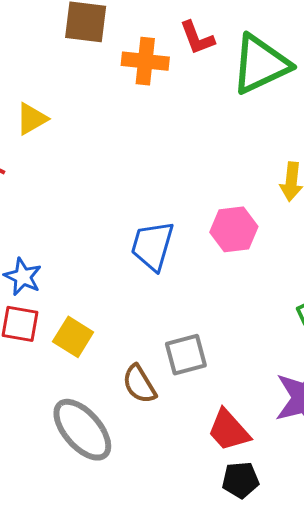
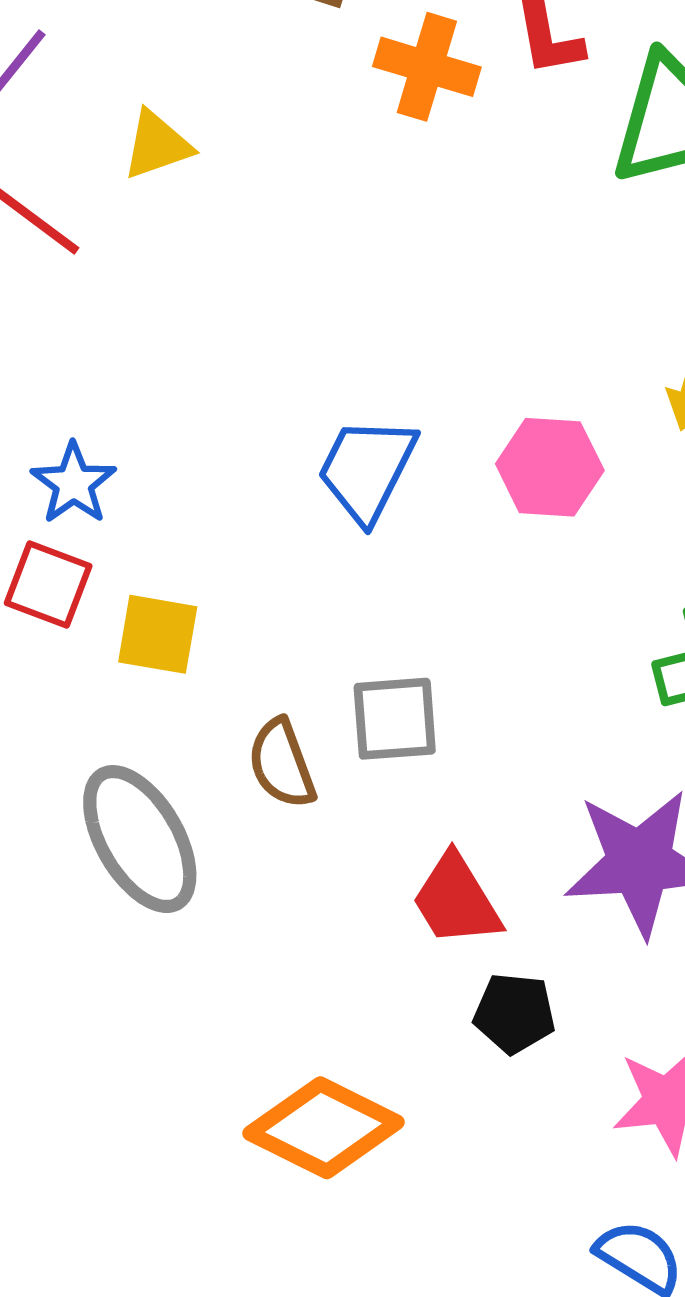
yellow square: (73, 337) -> (158, 634), turned -33
black pentagon: (240, 480) -> (514, 1013), moved

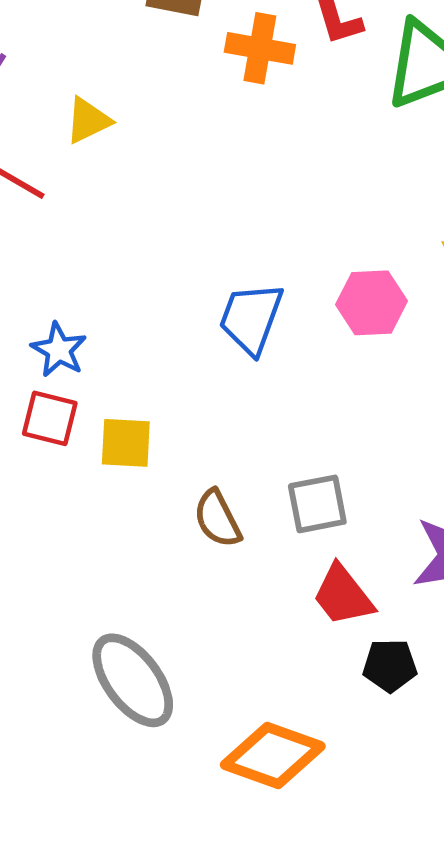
gray square: (395, 719) -> (317, 504), moved
gray ellipse: (140, 839) -> (133, 680), moved

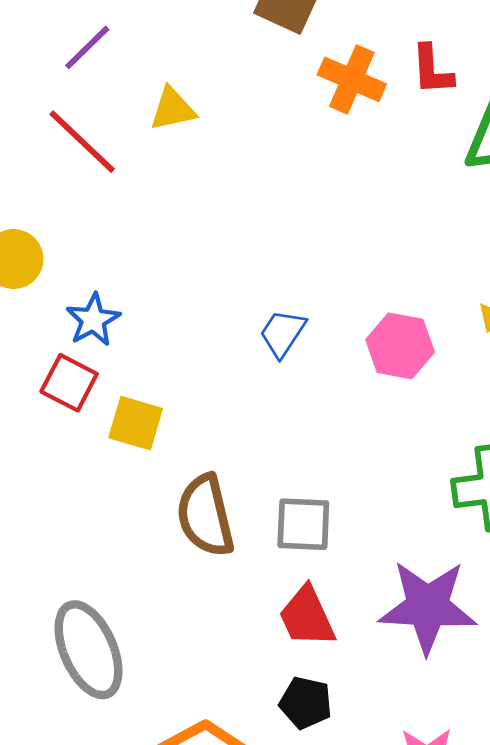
blue trapezoid: (251, 318) -> (282, 333), size x0.7
brown semicircle: (217, 519) -> (205, 516), size x1.4
black pentagon: (390, 665) -> (306, 703), moved

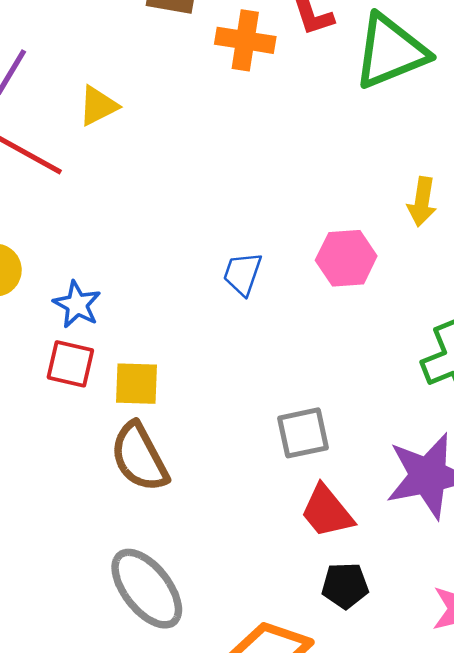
brown semicircle: (205, 516) -> (139, 457), moved

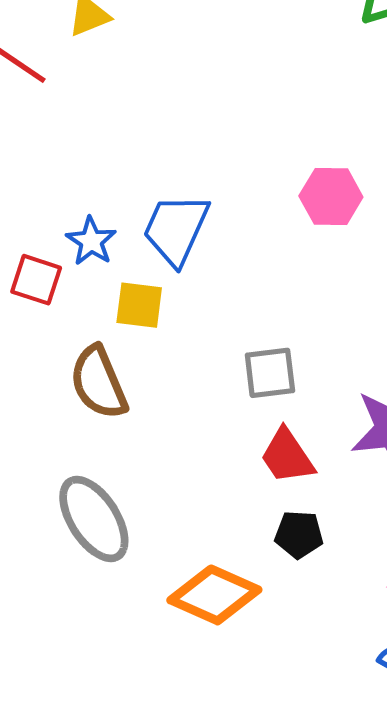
blue trapezoid: (242, 274) -> (176, 229), moved, size x1.6
blue star: (77, 304) -> (91, 241), moved
yellow square: (137, 384) -> (139, 305), moved

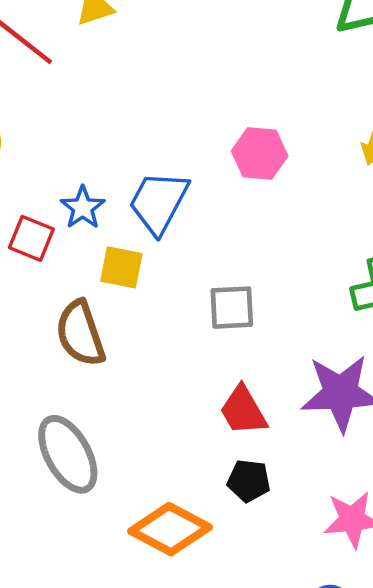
pink hexagon: (331, 196) -> (260, 153), moved
gray square: (270, 373) -> (232, 308), moved

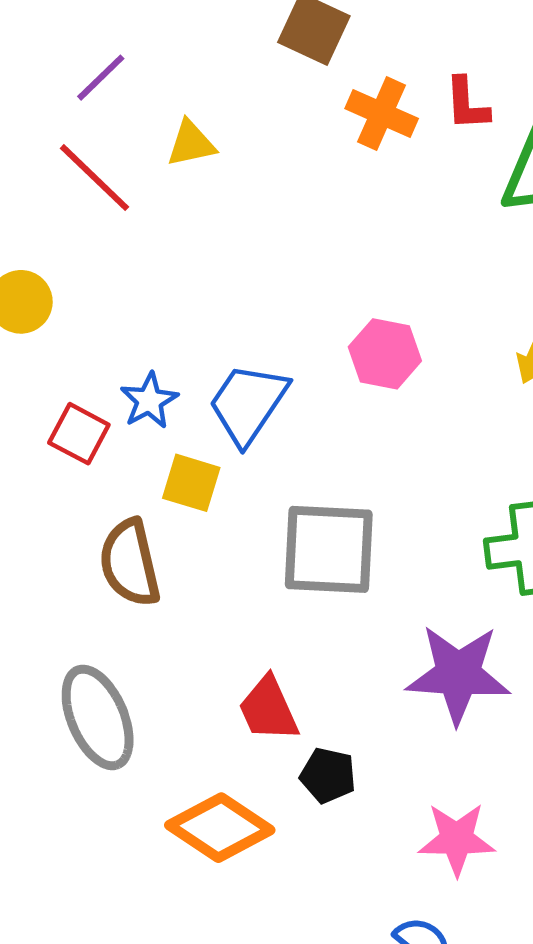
gray square: (232, 308) -> (329, 549), size x1.6
red trapezoid: (243, 411) -> (268, 709), moved

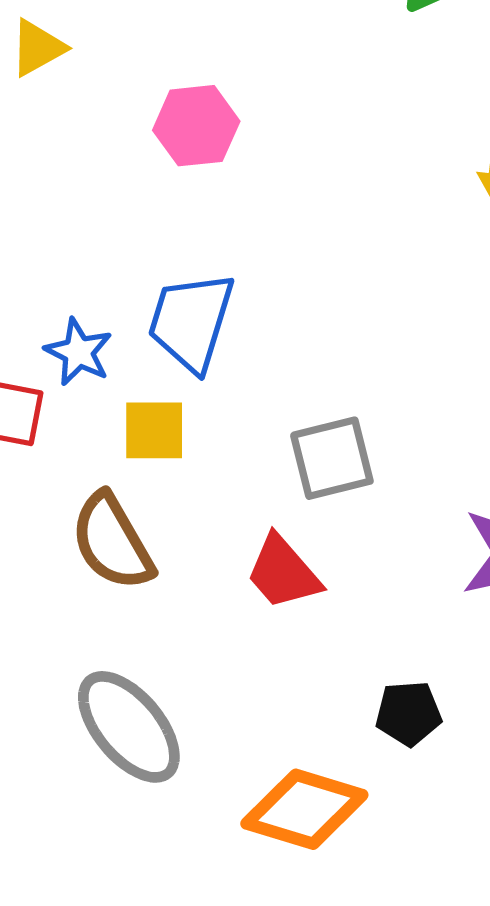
pink hexagon: (385, 354) -> (196, 126), moved
gray square: (329, 549) -> (332, 458), size x0.7
red trapezoid: (268, 709) -> (283, 572), moved

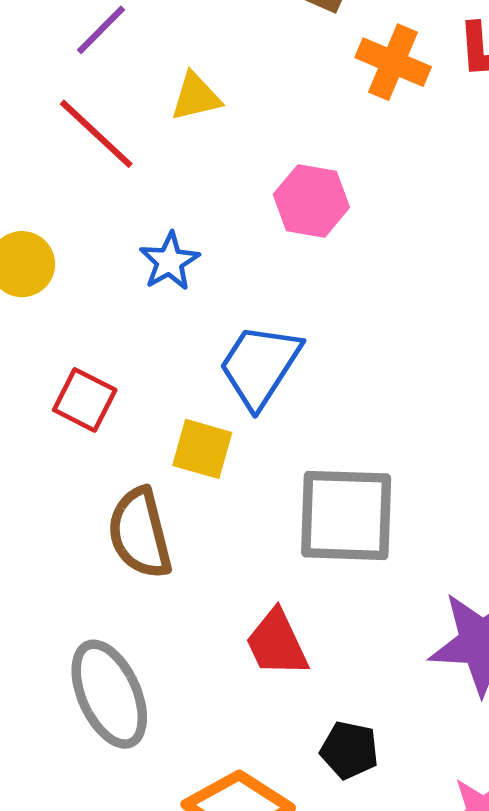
blue star: (79, 352) -> (170, 261), moved
gray square: (332, 458) -> (346, 515), size x1.4
red trapezoid: (283, 572) -> (277, 643), moved

